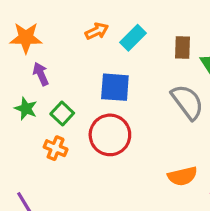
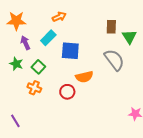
cyan rectangle: (133, 38) -> (48, 38), moved
red circle: (110, 135) -> (67, 92), moved, size x0.6
orange semicircle: (182, 176) -> (84, 77), moved

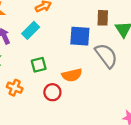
blue square: (70, 51) -> (80, 36), moved
green square: (38, 67) -> (39, 65), moved, turned 32

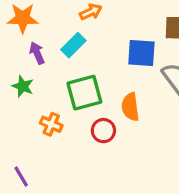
green square: (39, 65) -> (84, 93), size x1.6
orange semicircle: (72, 75) -> (130, 107), turned 96

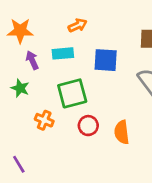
cyan rectangle: (73, 45) -> (63, 53), turned 40
blue square: (141, 53) -> (106, 60), moved
orange semicircle: (130, 107) -> (122, 132), moved

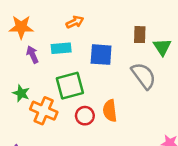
green star: (20, 88) -> (21, 93), moved
orange cross: (44, 120) -> (44, 111), size x1.5
orange semicircle: (122, 132) -> (110, 111), moved

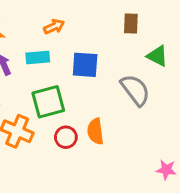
brown rectangle: (140, 35) -> (131, 24), moved
green triangle: (162, 47) -> (157, 56), turned -30

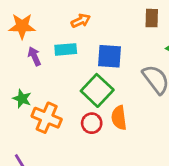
green square: (48, 102) -> (97, 90), moved, turned -32

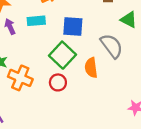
orange semicircle: (119, 118) -> (91, 68), moved

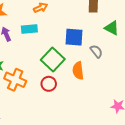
blue square: (73, 27) -> (74, 37), moved
gray semicircle: (112, 46) -> (96, 51), size x0.6

